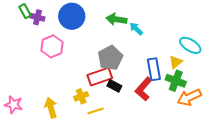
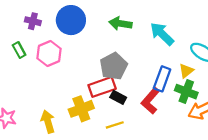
green rectangle: (25, 11) -> (19, 50), moved
cyan arrow: (136, 29) -> (162, 34), moved, size x1.6
blue rectangle: (154, 69) -> (162, 79), turned 30
yellow cross: (81, 96) -> (81, 109), size x1.5
yellow line: (96, 111) -> (115, 125), moved

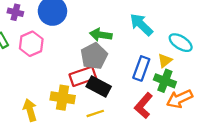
green arrow: (121, 24) -> (101, 35), moved
black rectangle: (118, 97) -> (99, 86), size x1.5
red L-shape: (150, 101) -> (144, 106), moved
yellow cross: (81, 109) -> (63, 98), turned 30

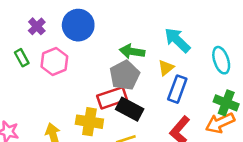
purple cross: (15, 12) -> (37, 26), turned 32
cyan ellipse: (181, 43) -> (221, 60), turned 40
yellow triangle: (165, 61) -> (166, 68), moved
green cross: (165, 81) -> (226, 103), moved

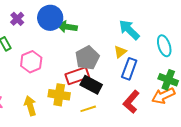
green arrow: (132, 51) -> (67, 27), moved
pink hexagon: (54, 61) -> (31, 62), moved

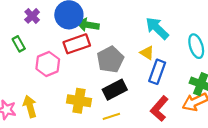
yellow triangle: (120, 52) -> (147, 53), turned -48
red rectangle: (77, 76) -> (77, 44), moved
black rectangle: (91, 85) -> (115, 90), turned -55
yellow arrow: (30, 106) -> (30, 106), moved

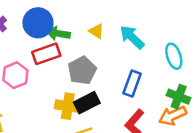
yellow triangle: (147, 53) -> (96, 31), moved
yellow cross: (79, 101) -> (68, 106), moved

